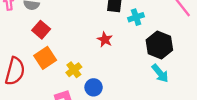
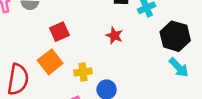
red square: (41, 30) -> (59, 32), moved, turned 30
yellow cross: (74, 70) -> (83, 72), turned 35

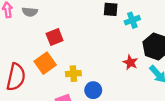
red star: (114, 35) -> (130, 62), moved

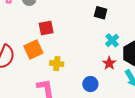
cyan cross: (132, 20) -> (112, 40), moved, turned -32
blue circle: (93, 90) -> (90, 84), moved

